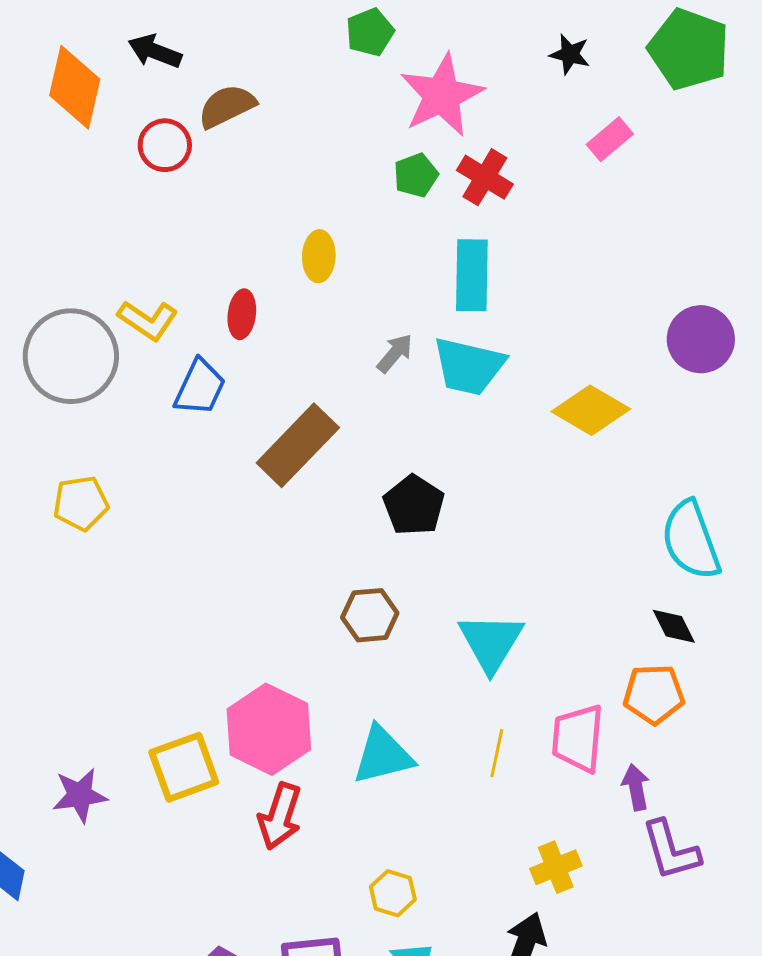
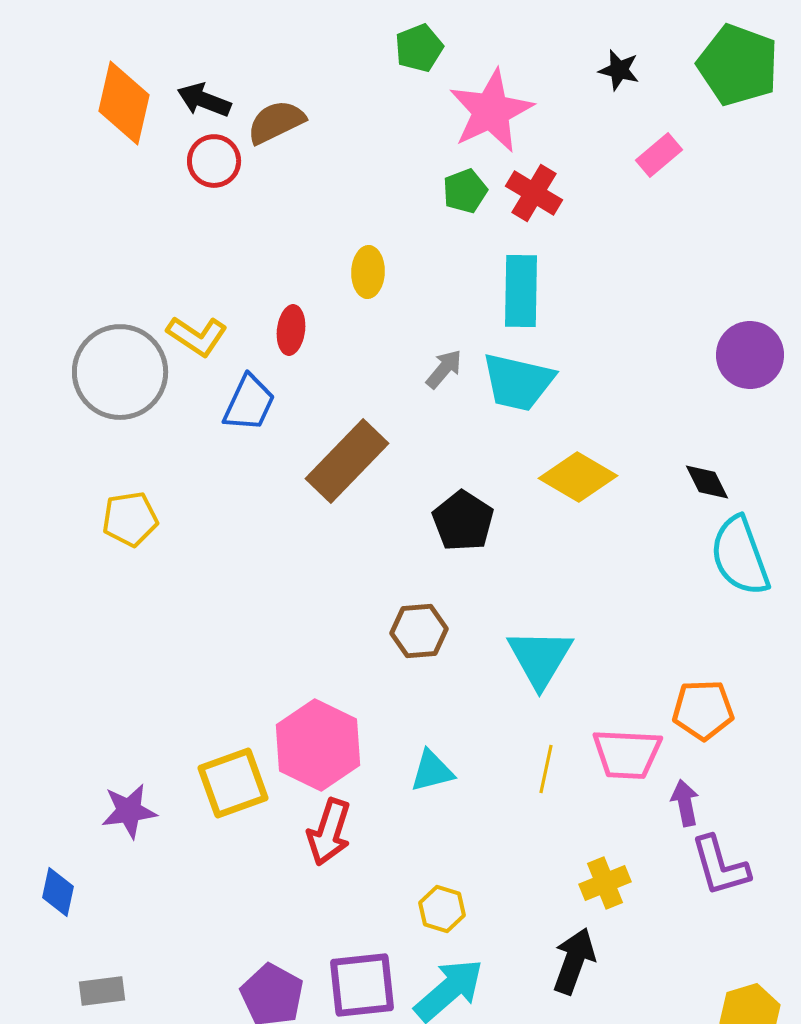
black arrow: (155, 51) -> (204, 100), moved
yellow diamond: (591, 410) -> (578, 477), moved
black diamond: (674, 626) -> (707, 482), moved
pink trapezoid: (578, 738) -> (627, 754), turned -92
cyan triangle: (383, 755) -> (432, 771), size x0.7

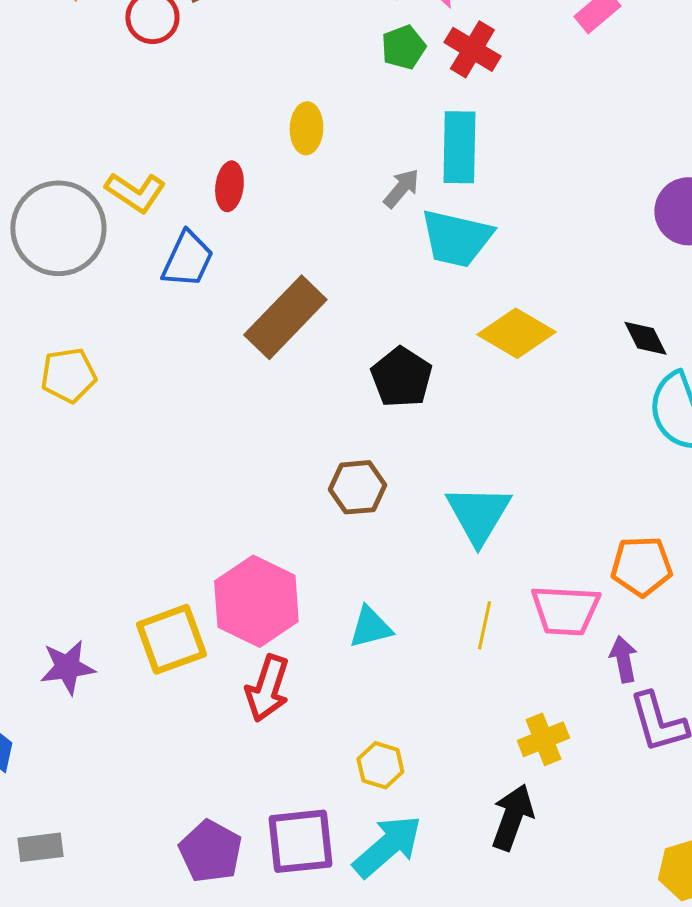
gray arrow: (444, 369) -> (401, 188), moved

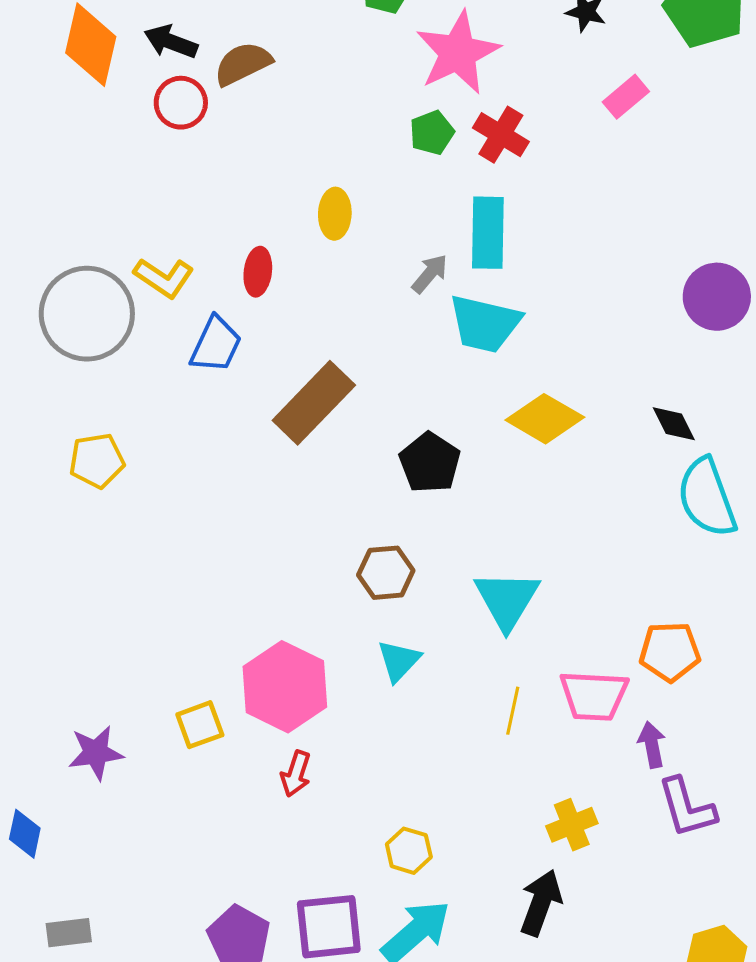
cyan triangle: (370, 627) -> (399, 661), moved, turned -33
yellow square: (171, 639) -> (200, 725), size x0.7
red arrow: (267, 688) -> (296, 774), size x0.7

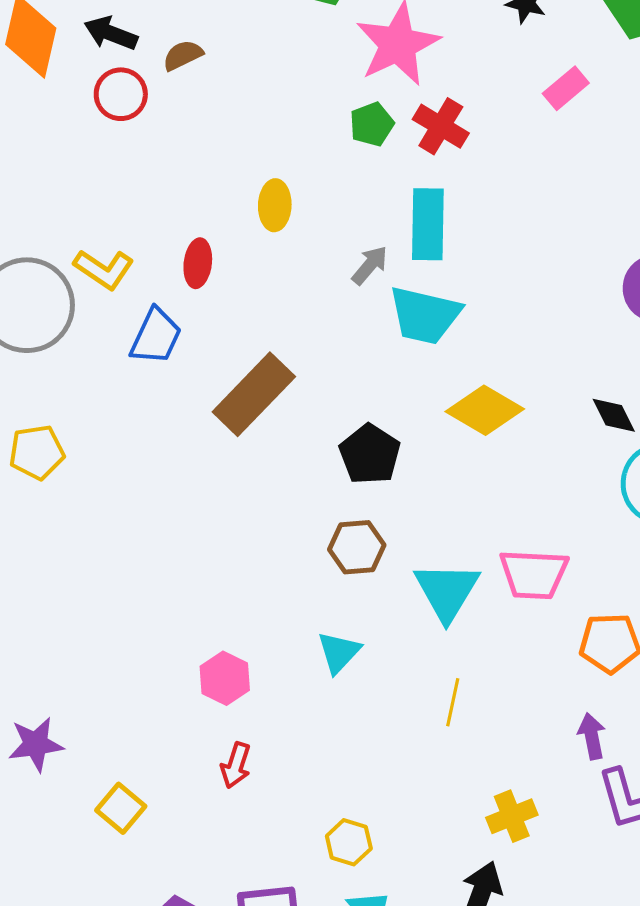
brown semicircle: (243, 64) -> (183, 55), size x0.7
brown hexagon: (386, 573) -> (357, 547), moved
pink hexagon: (285, 687) -> (225, 678), size x0.6
pink trapezoid: (594, 696) -> (534, 574), moved
yellow square: (200, 725) -> (121, 808), moved, turned -30

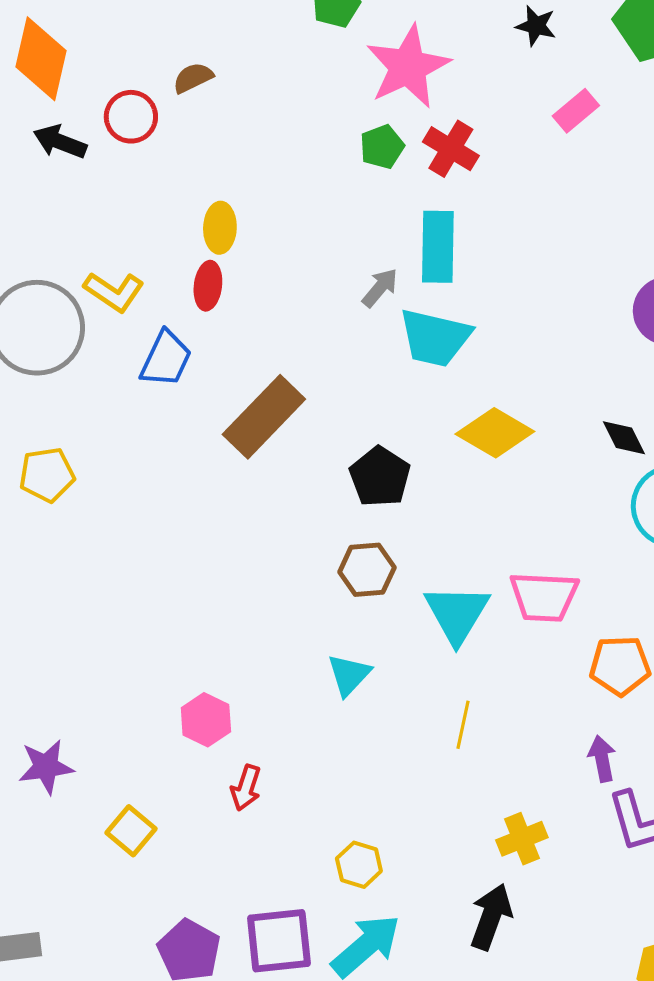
black arrow: (111, 33) -> (60, 142), moved
yellow ellipse: (275, 205) -> (220, 228), moved
pink hexagon: (225, 678) -> (206, 720), moved

